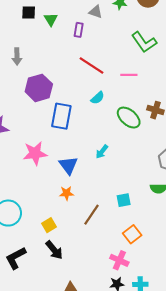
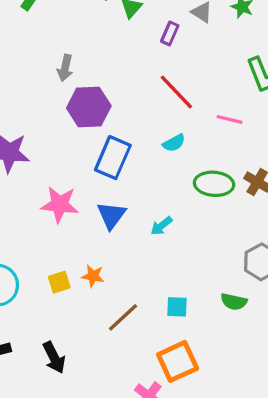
gray arrow: (17, 57) -> (65, 68), moved
green ellipse: (129, 118) -> (214, 184), turned -50
blue triangle: (68, 165) -> (111, 215), moved
yellow square: (49, 225) -> (59, 282), moved
orange square: (132, 234) -> (178, 361), size x1.4

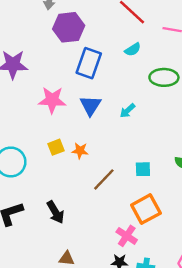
yellow square: (59, 282) -> (56, 147), moved

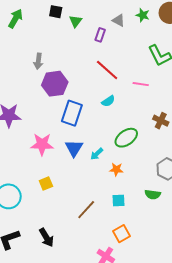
green ellipse: (164, 77) -> (126, 138), moved, turned -35
cyan arrow: (128, 111) -> (97, 154), moved
orange star: (80, 151) -> (116, 169), moved
orange square: (146, 209) -> (122, 234), size x0.7

